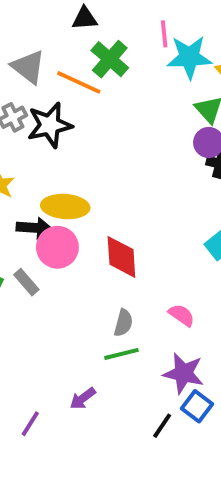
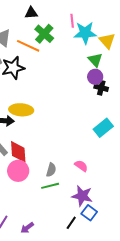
pink circle: (57, 247) -> (18, 171), moved
red diamond: (121, 257) -> (18, 152), moved
purple arrow: (83, 399) -> (27, 228), moved

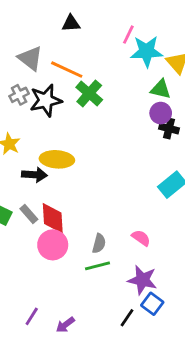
pink line: (72, 21) -> (128, 35), turned 32
green cross: (44, 34) -> (89, 93), moved
green triangle: (95, 60) -> (161, 89), turned -35

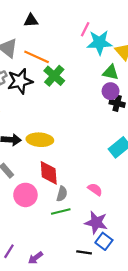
black triangle: (71, 23) -> (31, 20), moved
yellow ellipse: (57, 159) -> (40, 140), moved
red diamond: (53, 218) -> (49, 173), moved
black line: (127, 318) -> (84, 252), turned 64

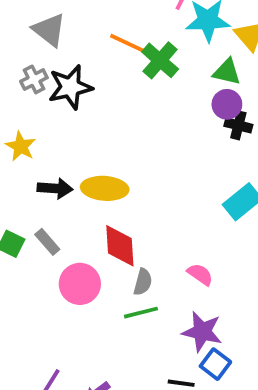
orange line: (37, 57) -> (131, 45), moved
green cross: (54, 76) -> (160, 60), moved

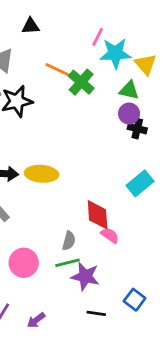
red diamond: (120, 246) -> (98, 215), moved
pink circle: (80, 284) -> (24, 263), moved
purple star: (202, 332) -> (85, 276), moved
blue square: (215, 364) -> (135, 300), moved

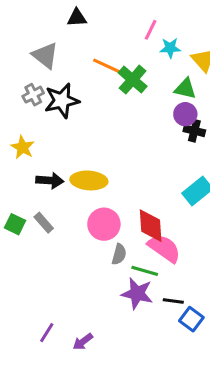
cyan star: (115, 53) -> (170, 48), size x0.6
pink semicircle: (110, 235) -> (164, 248), size x1.6
pink circle: (24, 263) -> (104, 224), moved
green line: (67, 263) -> (145, 271), moved, turned 30
black line: (96, 313) -> (173, 301), moved

